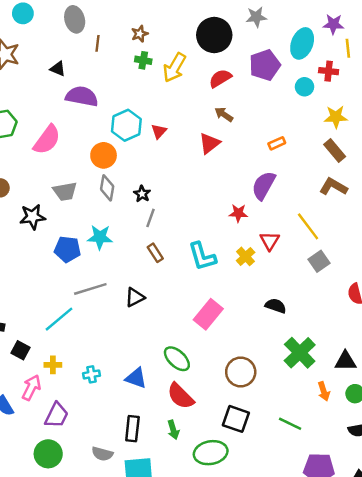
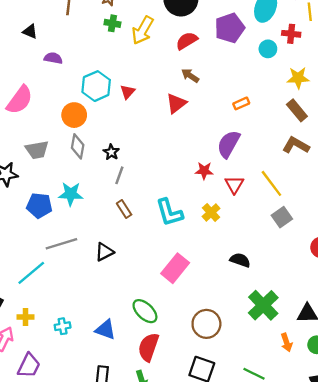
purple semicircle: (82, 96) -> (53, 58), size x0.6
red triangle: (270, 241) -> (234, 185), moved
red semicircle: (181, 396) -> (148, 347), turned 64

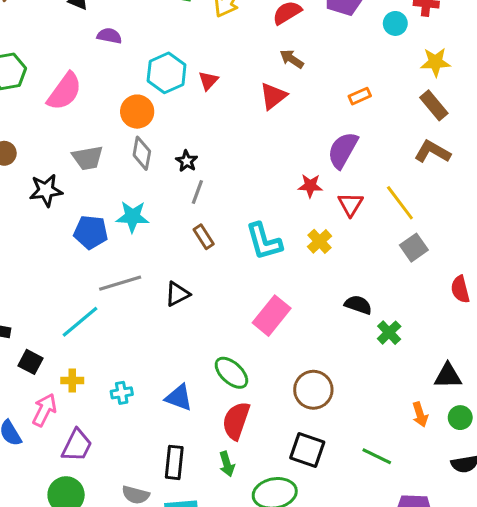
green cross: (263, 305) -> (389, 333), moved, size x0.6

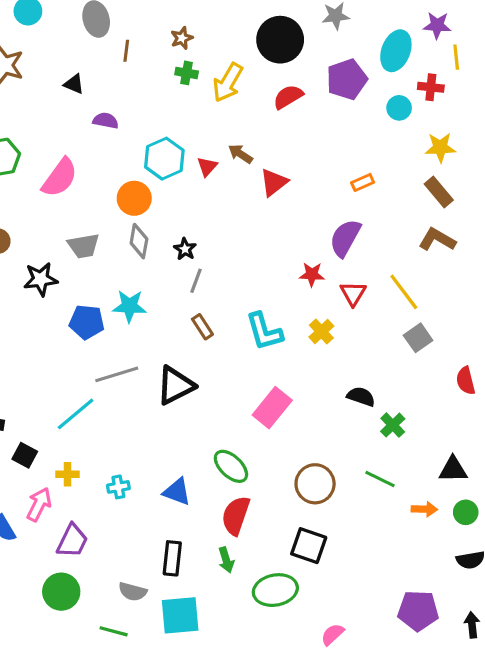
brown arrow: (292, 59) -> (240, 154), moved
black triangle: (177, 294) -> (175, 385), size x1.5
orange arrow: (420, 415) -> (424, 509), turned -70
green line: (377, 456) -> (380, 479), moved

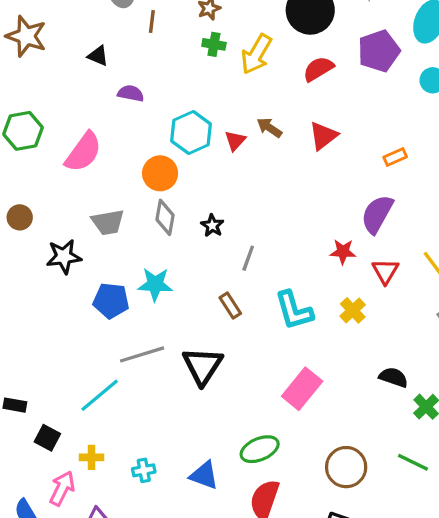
red triangle: (274, 182) -> (323, 136), moved
gray line: (196, 281) -> (248, 258), moved
black triangle: (175, 385) -> (202, 366), turned -30
green ellipse: (231, 466) -> (260, 449), turned -66

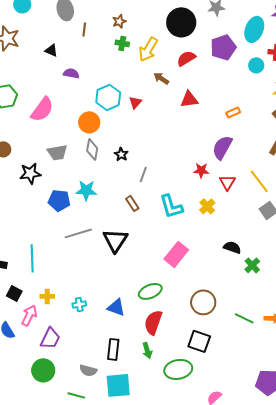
brown arrow: (269, 128) -> (161, 78), moved
red triangle: (323, 136) -> (189, 99), turned 30
cyan line: (100, 395) -> (32, 258), moved, turned -52
black square: (47, 438) -> (14, 293), moved
green line: (413, 462) -> (244, 318), moved

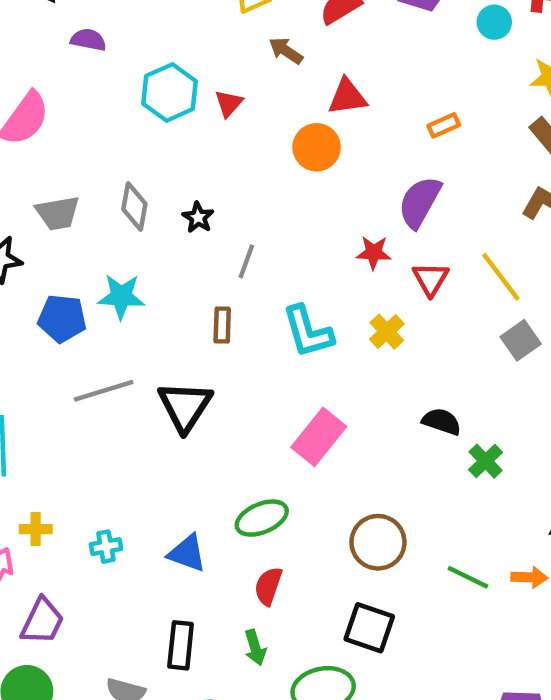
orange circle: (89, 122) -> (317, 147), moved
brown rectangle: (132, 203) -> (222, 325), turned 35
red semicircle: (153, 322) -> (268, 586), size x0.7

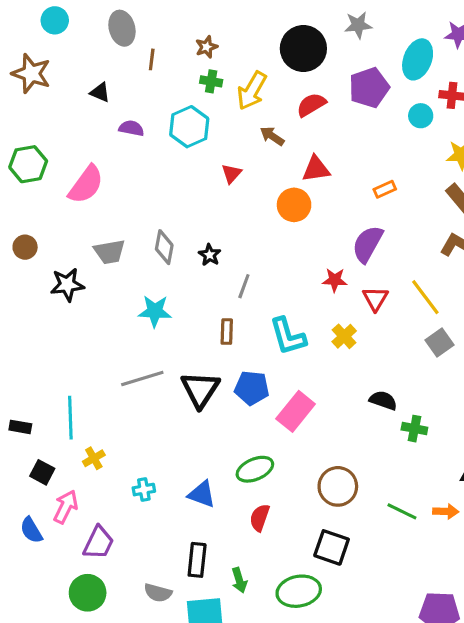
cyan hexagon: (170, 92) -> (189, 127), moved
blue pentagon: (62, 318) -> (252, 388), moved
green cross: (486, 461) -> (414, 429), turned -35
yellow cross: (36, 529) -> (94, 458), moved, turned -30
green arrow: (255, 648) -> (239, 580), moved

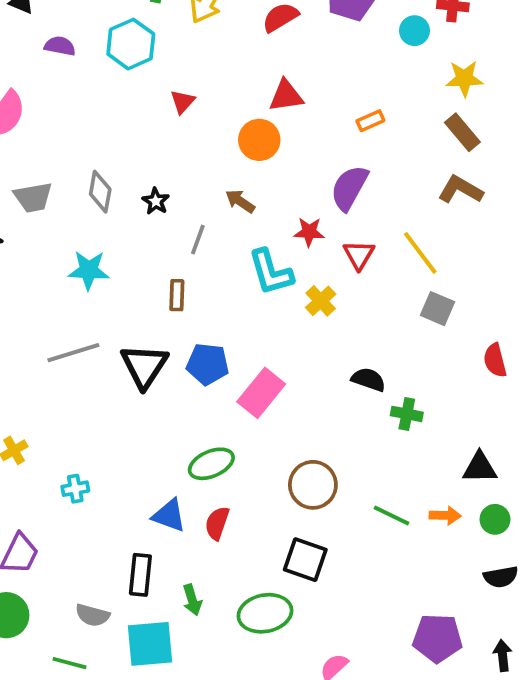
brown arrow: (272, 136) -> (240, 201), moved
cyan L-shape: (288, 336) -> (271, 272), moved
gray square: (439, 343) -> (437, 309), turned -32
blue triangle: (202, 494) -> (169, 516), moved

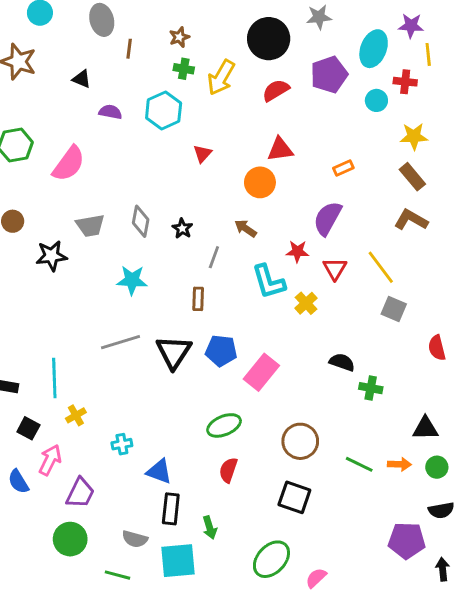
blue triangle: (169, 516) -> (159, 471), moved
green ellipse: (265, 613) -> (271, 559), moved, turned -36
purple pentagon: (437, 638) -> (407, 540), moved

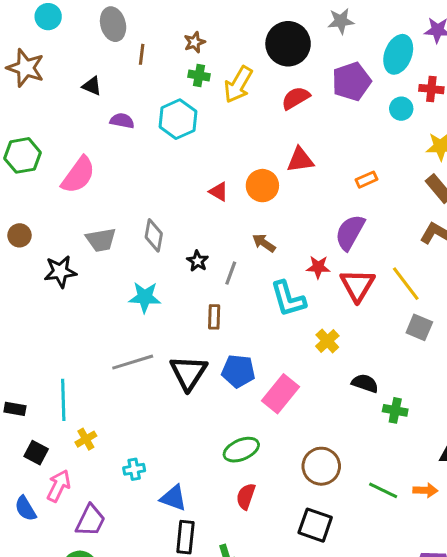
red triangle: (202, 154) -> (219, 192), moved, turned -42
orange circle: (260, 182) -> (262, 186), moved
black star: (182, 228) -> (198, 261), moved
red triangle: (335, 269) -> (357, 285), size x1.4
yellow cross: (306, 303) -> (327, 341), moved

